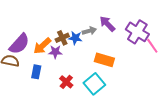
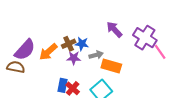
gray arrow: (89, 31) -> (96, 55), moved
purple star: (55, 52) -> (74, 58), moved
blue rectangle: (36, 72) -> (63, 85), moved

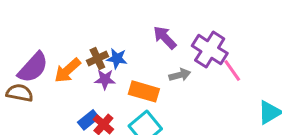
gray arrow: (96, 55) -> (180, 75), moved
orange rectangle: (111, 66) -> (144, 91), moved
blue rectangle: (63, 85) -> (88, 120), turned 40

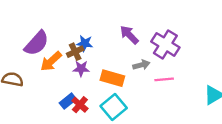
blue star: (117, 59) -> (85, 43), moved
purple semicircle: (33, 67) -> (37, 43), moved
pink line: (232, 70) -> (164, 79), moved, turned -60

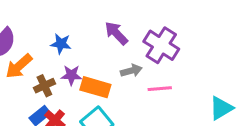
brown cross: (75, 52) -> (44, 86), moved
purple star: (81, 69) -> (71, 75), moved

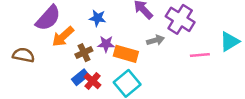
pink line: (160, 89) -> (200, 55), moved
cyan triangle: (221, 108) -> (230, 41), moved

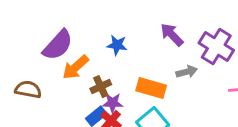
purple star: (106, 44) -> (113, 103), moved

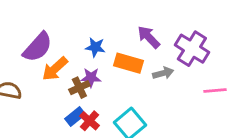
orange rectangle: (151, 88) -> (128, 63), moved
purple star: (113, 103) -> (91, 77), moved

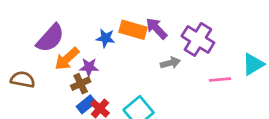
orange rectangle: (128, 63) -> (133, 30), moved
purple star: (91, 77) -> (89, 67), moved
brown cross: (79, 88) -> (81, 84), moved

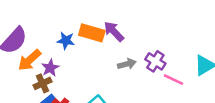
purple cross: (198, 39) -> (155, 61), moved, size x0.7
purple star: (89, 67) -> (50, 68), turned -30
pink line: (220, 79) -> (174, 80), turned 30

